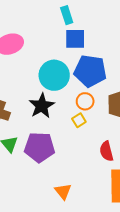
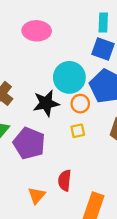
orange circle: (85, 101) -> (80, 104), moved
red semicircle: (106, 151) -> (65, 180), moved

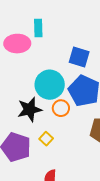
cyan rectangle: (103, 23) -> (38, 28), moved
yellow square: (78, 131) -> (46, 139), moved, turned -32

